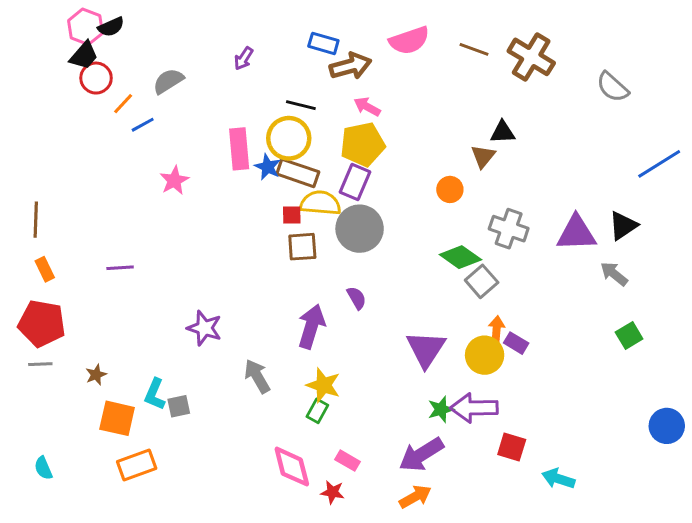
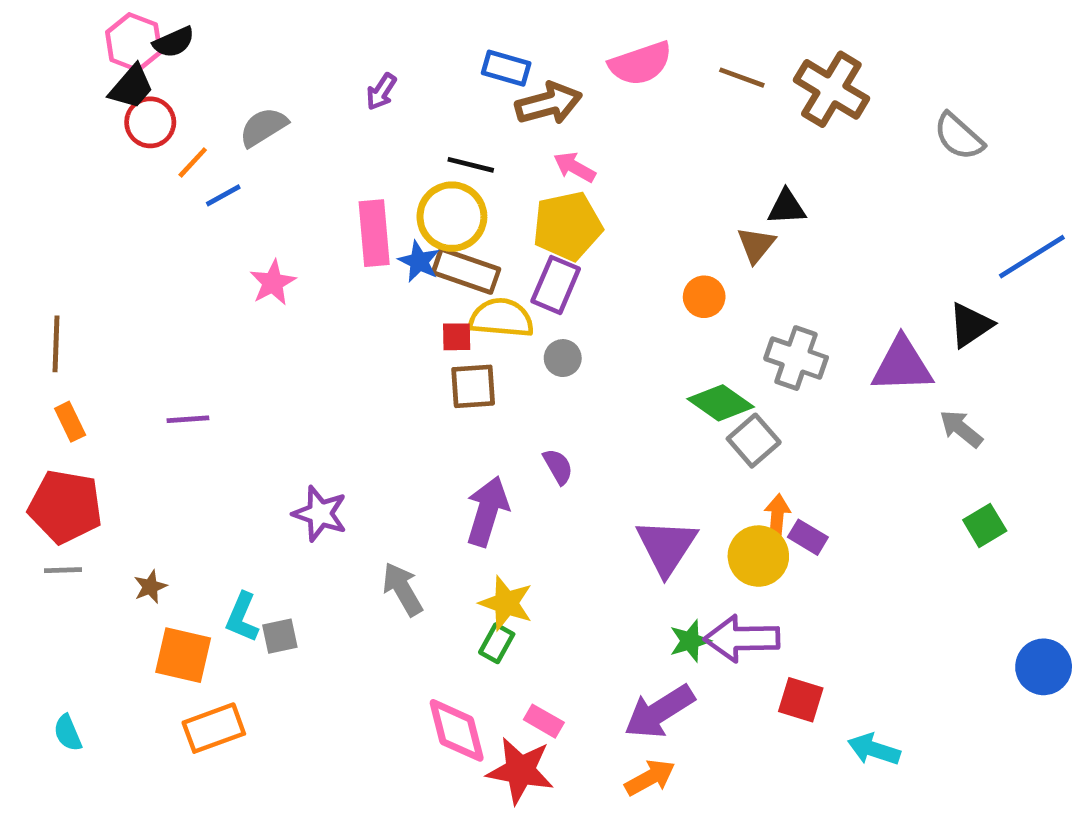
black triangle: (623, 226) -> (970, 325), moved
gray circle: (360, 229) -> (563, 358), size x0.5
red star: (332, 492) -> (520, 771), size x1.8

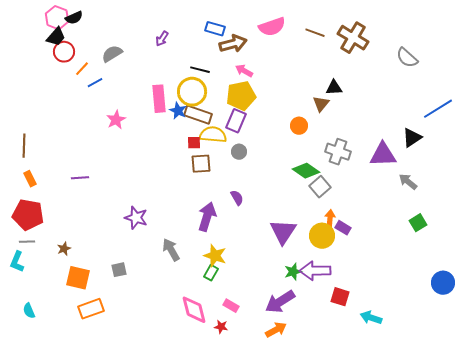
cyan L-shape: (242, 617) -> (17, 262), moved
red star: (520, 771) -> (221, 327), size x0.5

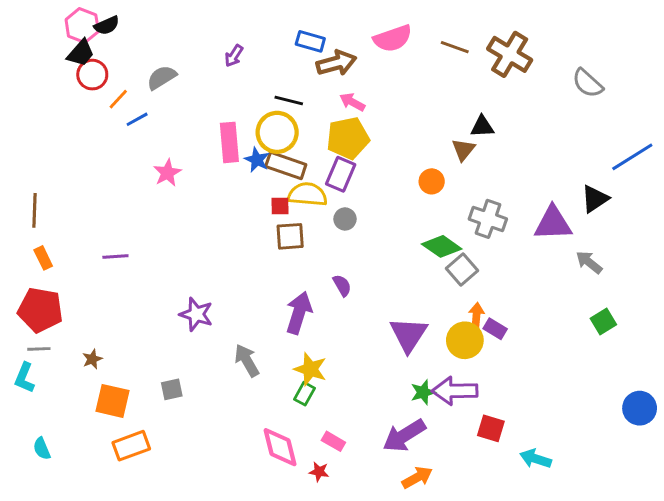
orange arrow: (276, 330) -> (417, 477), moved

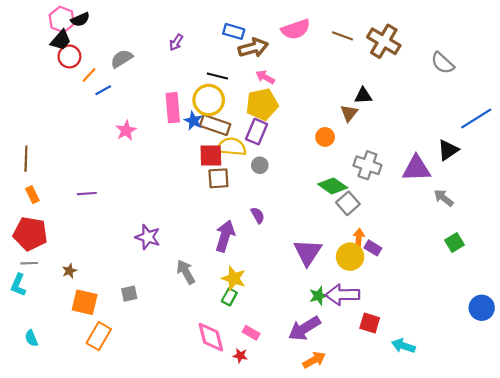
red square: (280, 206) -> (211, 155), size x1.6
orange rectangle: (131, 446) -> (99, 336), turned -40

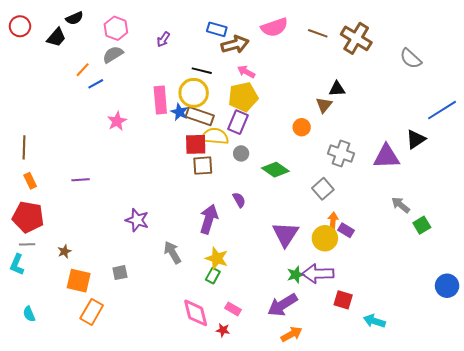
pink hexagon: (62, 19) -> (116, 28), moved
red circle: (69, 56) -> (20, 26), moved
green diamond: (333, 186) -> (275, 170), moved
gray arrow: (444, 198) -> (401, 205), moved

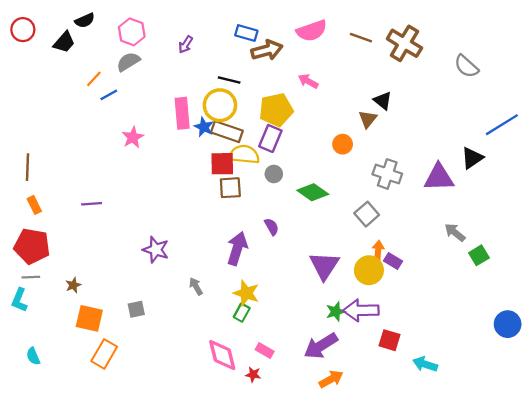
pink arrow: (246, 72) -> (308, 81), moved
black triangle: (337, 89) -> (383, 101), turned 42
gray arrow: (172, 252) -> (196, 286), size x0.7

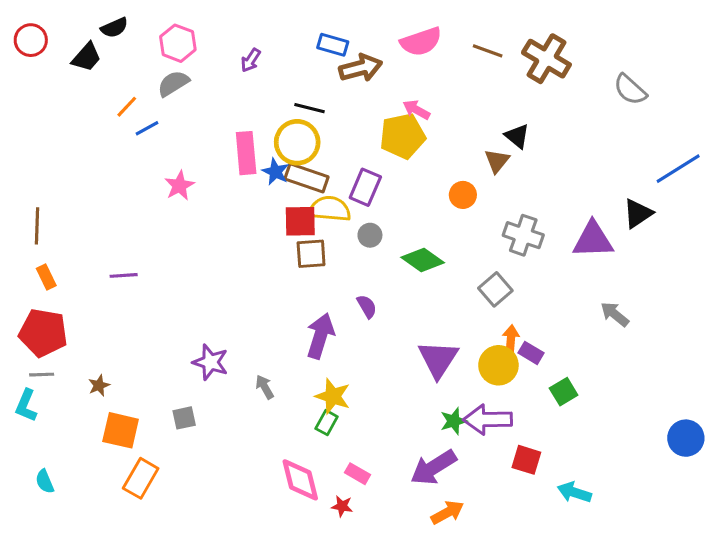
yellow pentagon: (276, 110) -> (402, 136), moved
purple star: (156, 250) -> (210, 362), moved
green square: (479, 255) -> (564, 392), moved

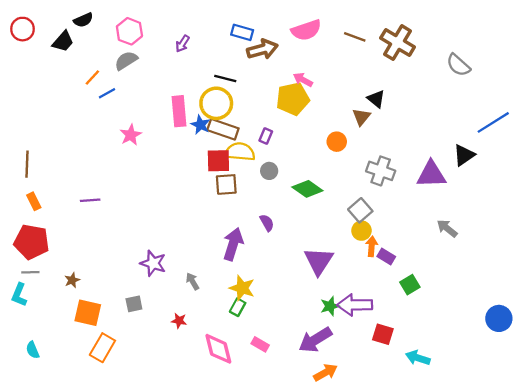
purple rectangle: (365, 187) -> (266, 136), size x0.6
yellow circle: (498, 365) -> (361, 231), moved, size x0.7
red star: (342, 506) -> (179, 321), moved

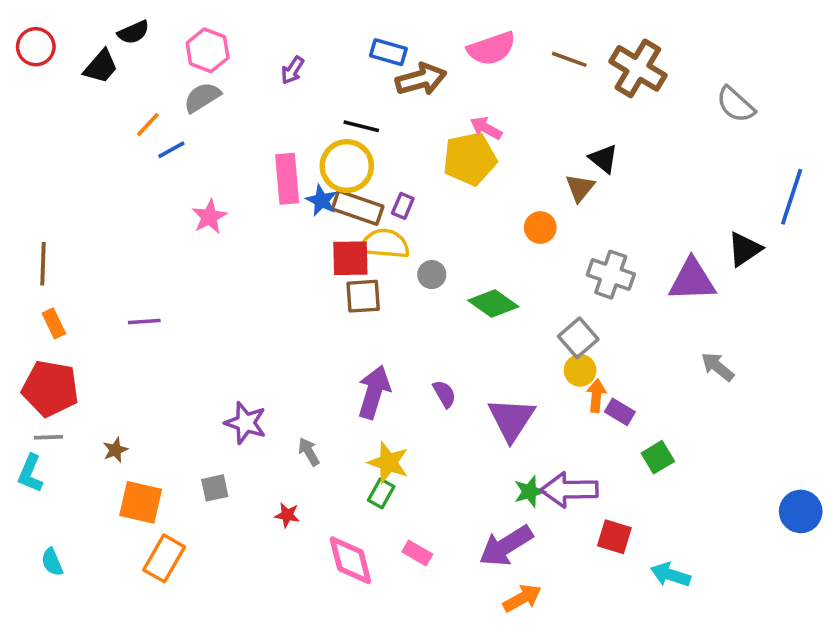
blue line: (493, 122) -> (792, 197), turned -40
purple rectangle: (266, 136) -> (403, 206), moved
purple semicircle: (267, 223) -> (444, 394), moved

